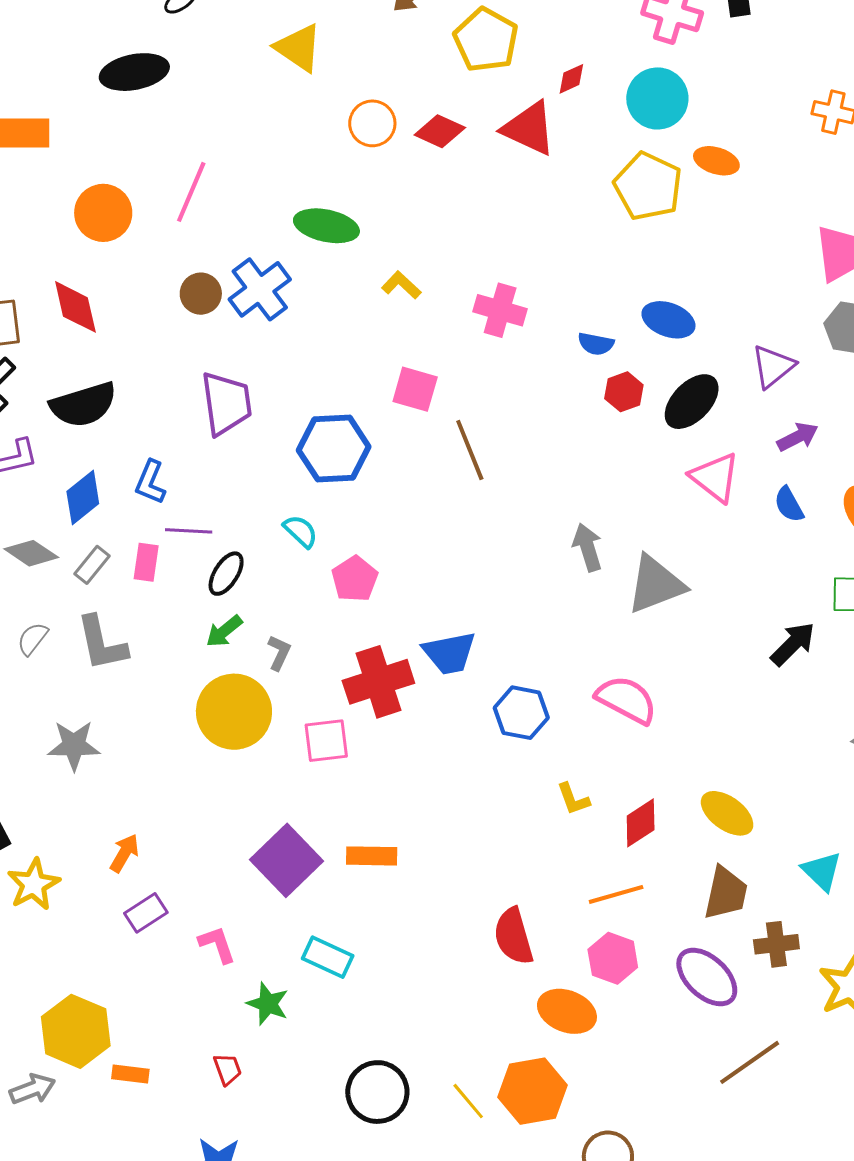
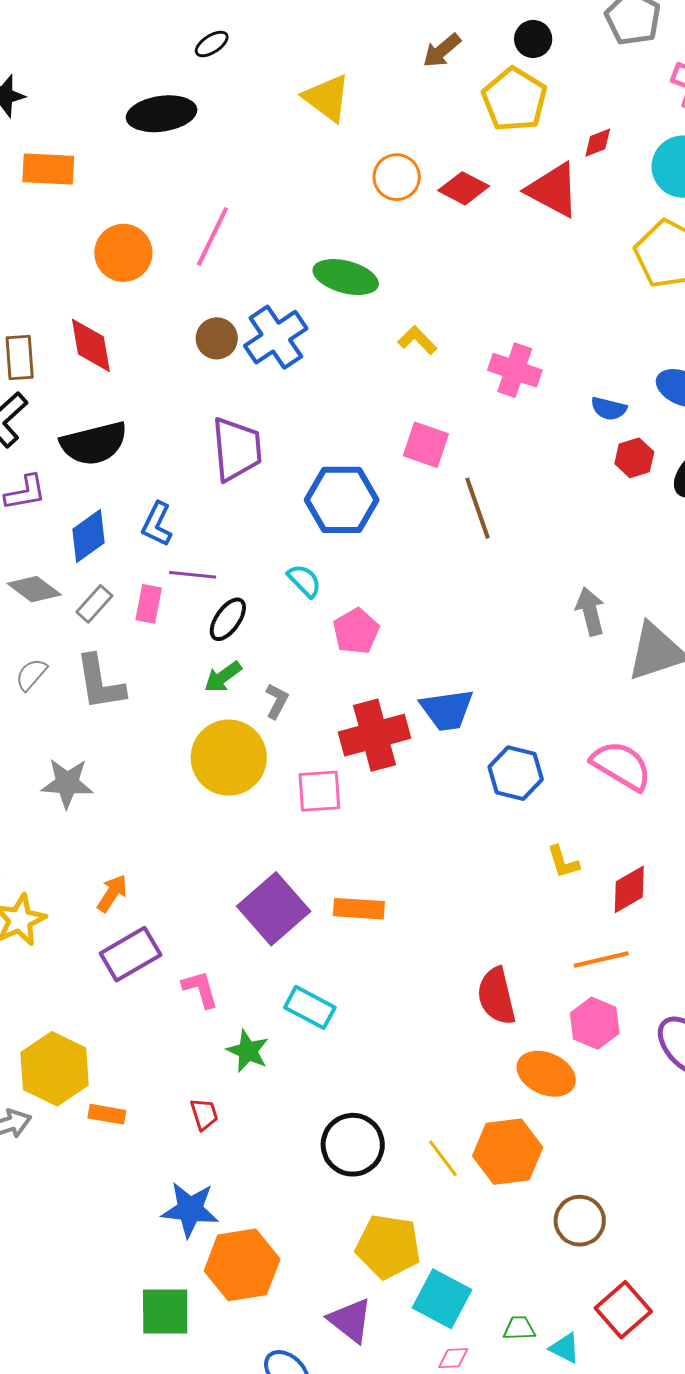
purple rectangle: (146, 913) -> (131, 954), size x1.4

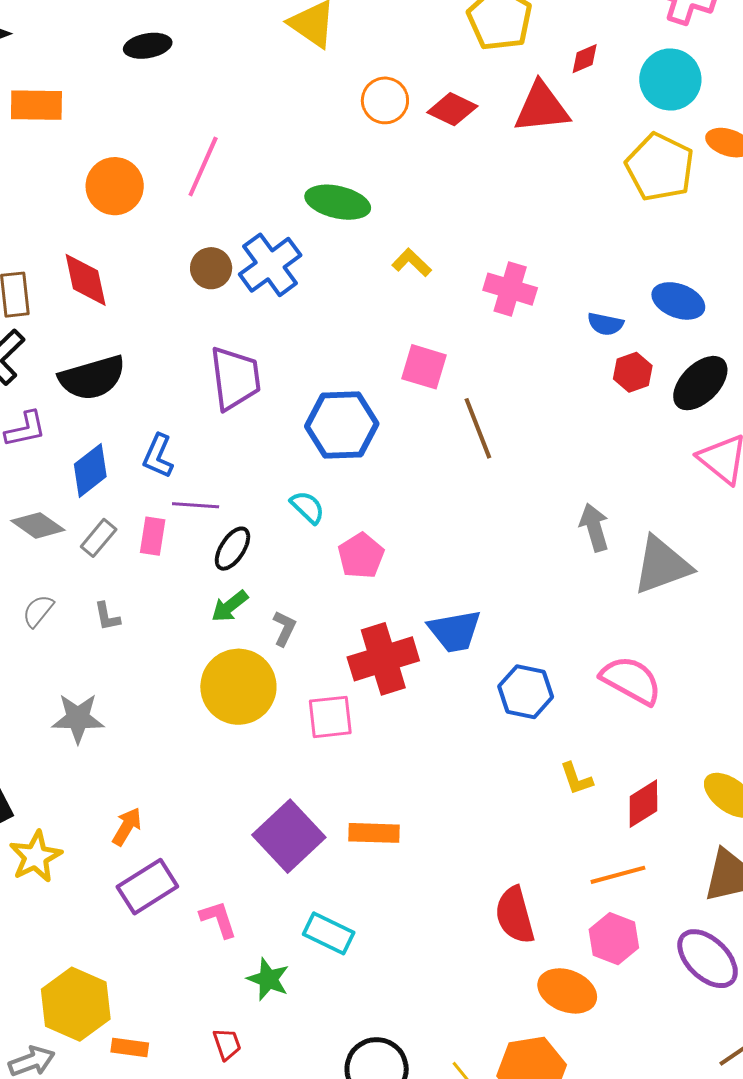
black ellipse: (162, 114) -> (148, 46), size x0.7
red triangle: (553, 190) -> (542, 108), turned -32
gray L-shape: (100, 683) -> (107, 616), size x0.5

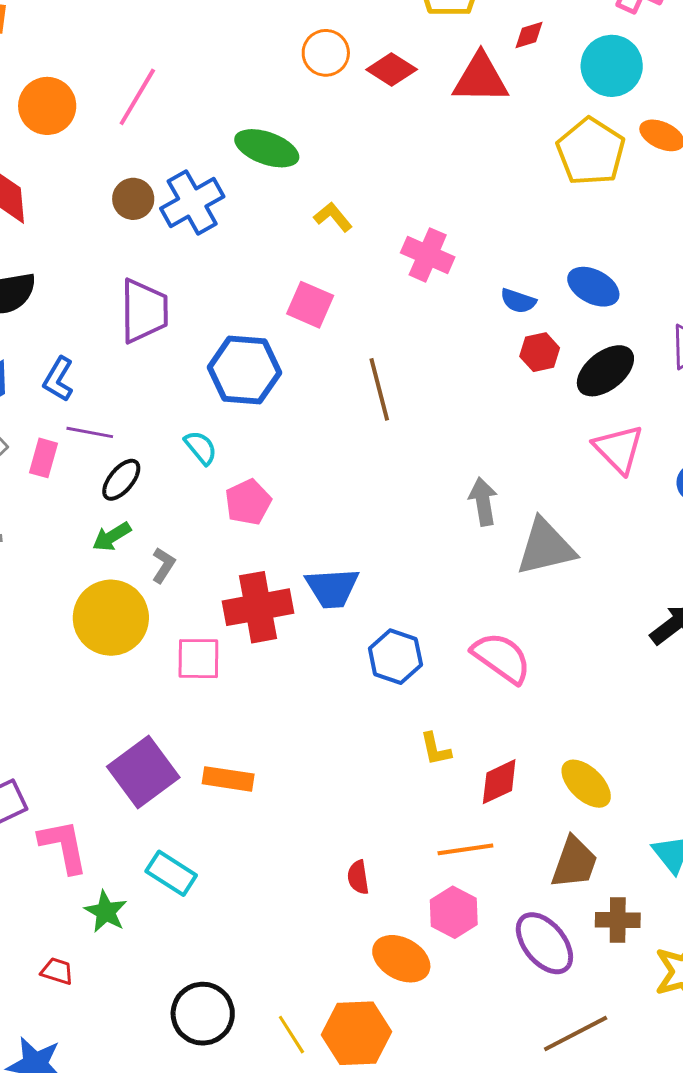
pink square: (424, 367) -> (310, 305), moved
red semicircle: (515, 915) -> (358, 877), size x0.6
pink L-shape: (218, 919) -> (63, 846), size x1.4
red trapezoid: (227, 1044) -> (57, 971), turned -60

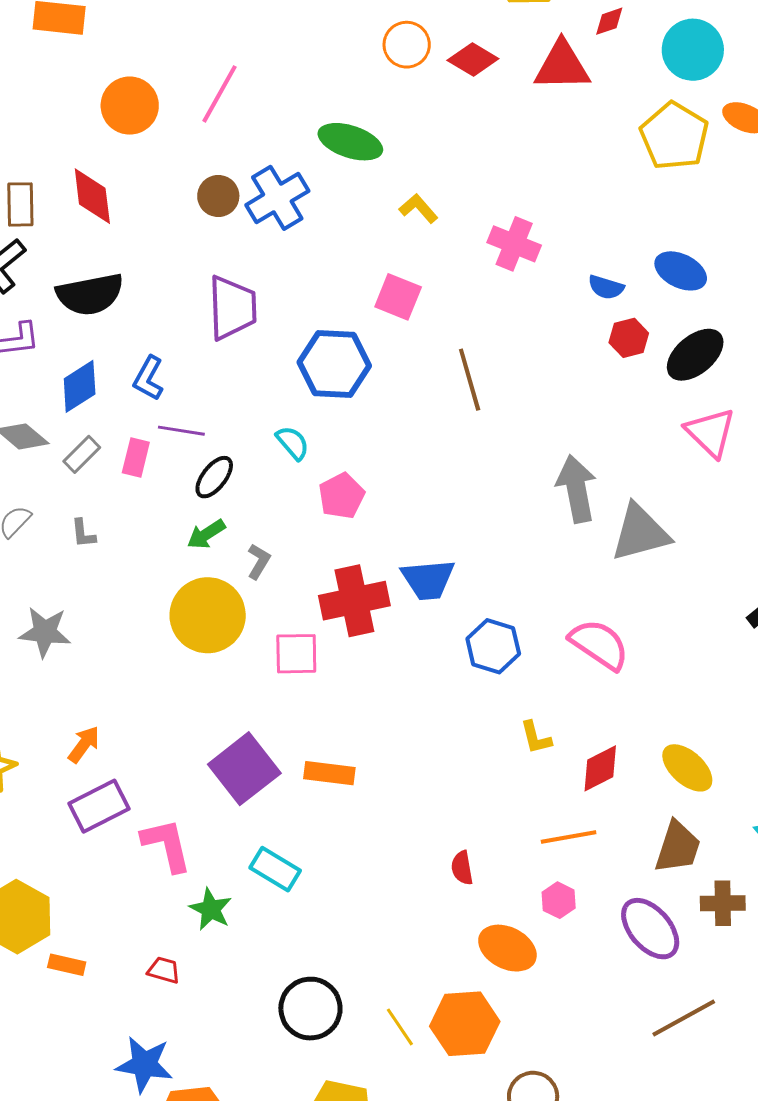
gray arrow: (483, 502) -> (576, 489), size x1.4
pink hexagon: (454, 912) -> (559, 900), size x0.7

